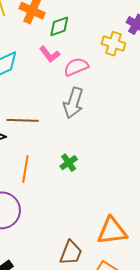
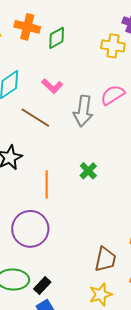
pink L-shape: (50, 54) -> (52, 86), moved
pink semicircle: (76, 67) -> (113, 95), moved
brown line: (23, 120) -> (35, 118), moved, turned 40

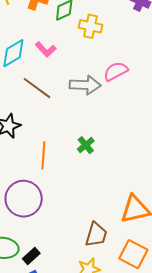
yellow cross: (113, 46) -> (91, 26), moved
pink L-shape: (52, 86) -> (46, 49), moved
gray arrow: (83, 111) -> (85, 85), turned -100

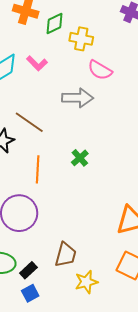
pink semicircle: (116, 71) -> (100, 70), moved, turned -120
brown line: (37, 88) -> (29, 122), moved
brown trapezoid: (96, 235) -> (66, 255), moved

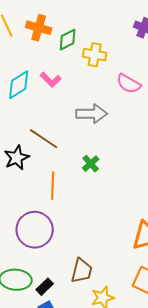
pink semicircle: (100, 70) -> (129, 84), moved
green cross: (80, 158) -> (91, 164), moved

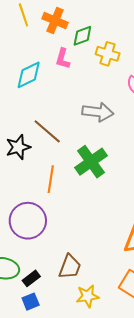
pink L-shape: (51, 80) -> (63, 59), moved, turned 55
green cross: (91, 164) -> (91, 162), size x1.8

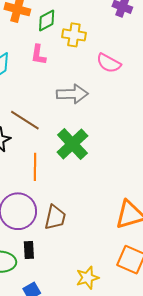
pink L-shape: (63, 59) -> (38, 55), moved
brown trapezoid: (70, 267) -> (55, 217), moved
black rectangle: (31, 278) -> (29, 250), moved, turned -48

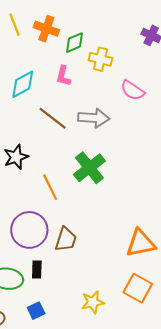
brown line: (25, 120) -> (53, 118), moved
orange line: (35, 167) -> (50, 187), turned -32

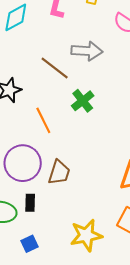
brown line: (53, 118) -> (55, 68), moved
green cross: (89, 168) -> (83, 101), size x0.7
yellow star: (93, 302) -> (86, 235), size x1.4

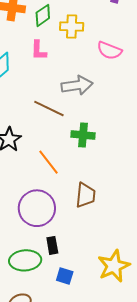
green cross: (83, 101) -> (83, 135), turned -35
brown trapezoid: (59, 172) -> (86, 195), moved
blue square: (30, 244) -> (65, 276), moved, turned -36

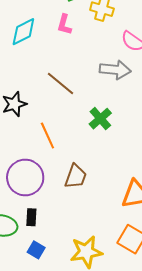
gray arrow: (77, 85) -> (115, 70), moved
green cross: (83, 135) -> (100, 119), moved, turned 30

